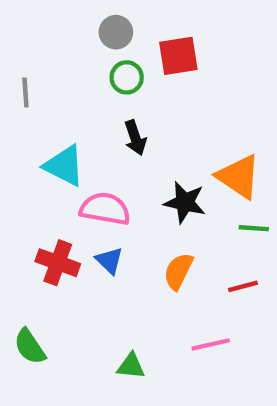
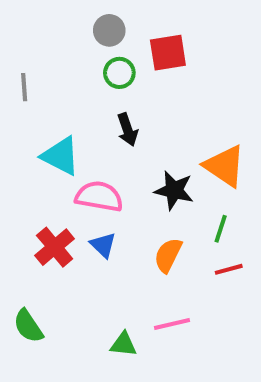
green line: (254, 228) -> (221, 229), moved, turned -76
red cross: (58, 263) -> (55, 247), turned 30
pink line: (211, 344) -> (172, 324), moved

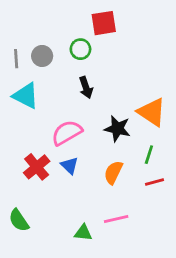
gray circle: (109, 30) -> (42, 56), moved
red square: (168, 53) -> (104, 23), moved
cyan triangle: (61, 156) -> (26, 96), moved
pink semicircle: (99, 196) -> (67, 133), turned -40

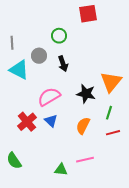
red square: (104, 23) -> (88, 14), moved
gray circle: (42, 56) -> (39, 56), moved
orange triangle: (152, 112) -> (111, 82), turned 35

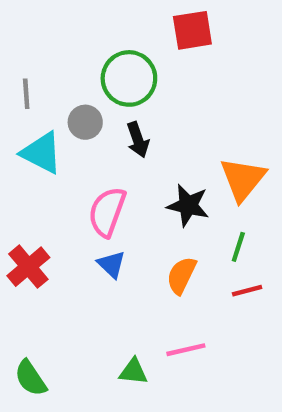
green circle: (59, 36) -> (129, 78), size x1.6
pink semicircle: (49, 97) -> (107, 212), turned -40
red cross: (27, 122) -> (28, 267), moved
green semicircle: (14, 161) -> (31, 378), moved

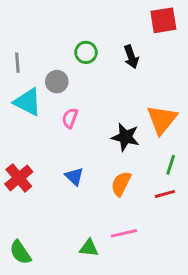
red square: (192, 30) -> (163, 20), moved
green circle: (129, 78) -> (86, 52), size x0.6
black arrow: (138, 140) -> (131, 57), moved
pink semicircle: (107, 212) -> (70, 118), moved, size x0.6
green line: (238, 247) -> (171, 165), moved

